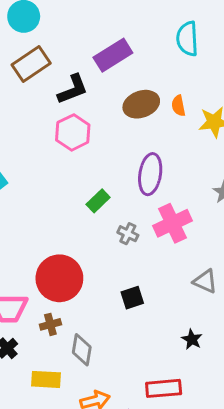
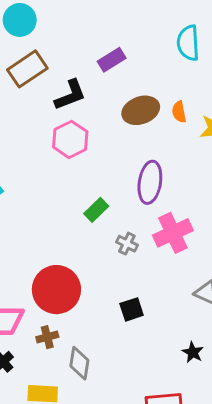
purple rectangle: (113, 55) -> (112, 60), size x0.7

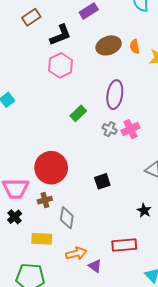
brown rectangle: (27, 69) -> (31, 17), size x0.7
pink cross: (173, 233) -> (130, 129), size x0.7
gray cross: (127, 244) -> (110, 129), moved

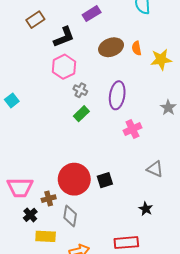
gray cross: (110, 129) -> (80, 90), moved
red circle: (51, 168) -> (74, 179), moved
black cross: (15, 217) -> (30, 215), moved

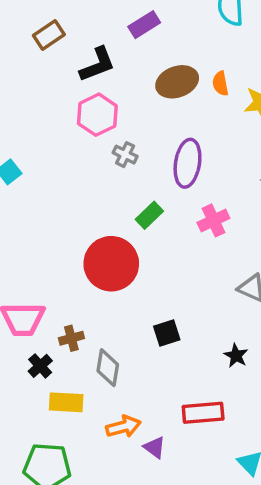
green rectangle: (81, 114) -> (149, 215), moved
red circle: (74, 179) -> (111, 264), moved
black square: (105, 180) -> (167, 333), moved

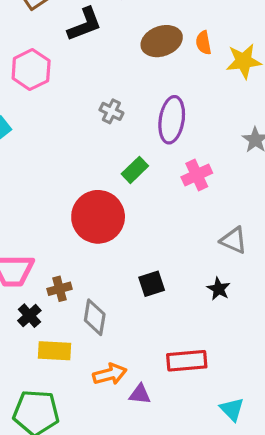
pink hexagon: (97, 115) -> (31, 70), moved
black star: (236, 356) -> (219, 289), moved
purple triangle: (155, 447) -> (140, 394), turned -30

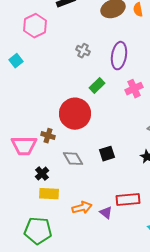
brown cross: (60, 289) -> (48, 136), moved, turned 32
black cross: (29, 316) -> (42, 174), moved
gray diamond: (95, 317) -> (73, 159), moved, turned -40
purple triangle: (140, 394) -> (106, 213), moved, turned 32

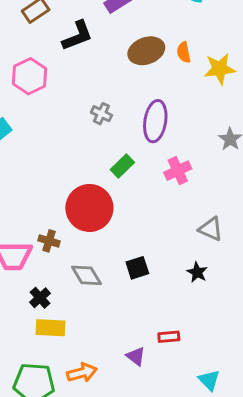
red rectangle: (128, 200) -> (169, 337), size x0.6
orange arrow: (82, 208) -> (82, 373), moved

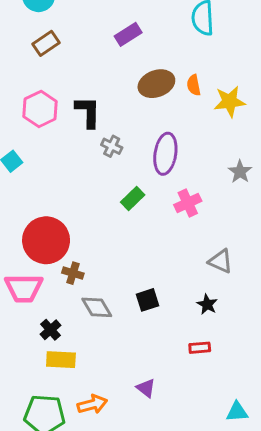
black L-shape: (77, 36) -> (88, 112), moved, turned -68
red circle: (89, 208) -> (46, 240), moved
brown cross: (49, 241) -> (73, 273), moved
red rectangle: (169, 337) -> (200, 348), moved
cyan triangle: (209, 380) -> (237, 412), moved, turned -50

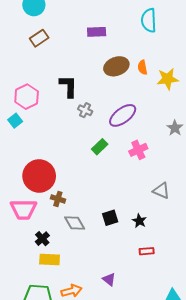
purple rectangle: (128, 34) -> (97, 32), turned 30
pink hexagon: (40, 109) -> (27, 97), moved
purple ellipse: (165, 154) -> (123, 115), turned 44
black star: (207, 304) -> (139, 221), moved

